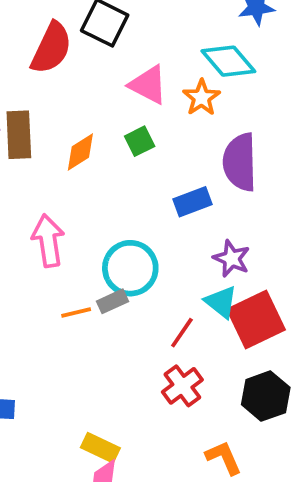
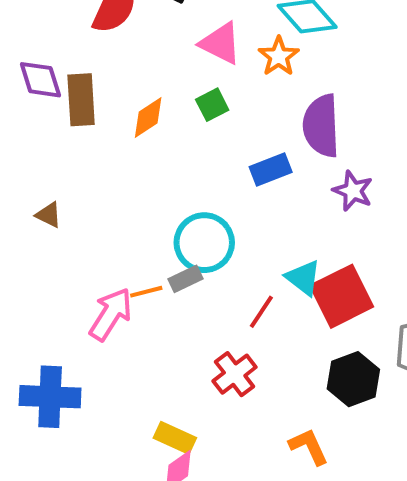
pink arrow: (48, 241) -> (111, 314), moved, turned 42
purple star: (232, 259) -> (353, 191), moved
red cross: (182, 386) -> (235, 374), moved

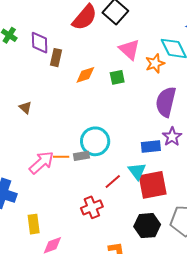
brown rectangle: (81, 100) -> (56, 58), size x0.7
blue rectangle: (271, 169) -> (151, 146), moved
yellow rectangle: (175, 438) -> (34, 224), moved, turned 42

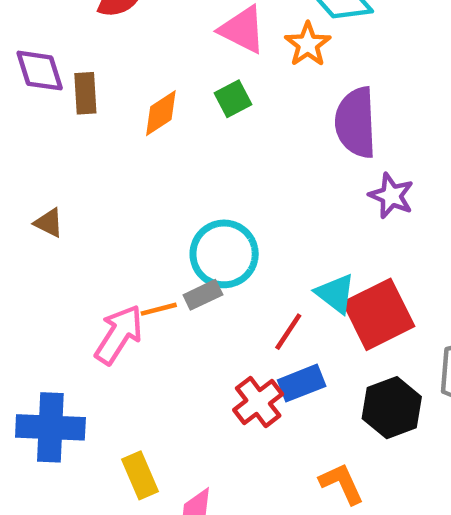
blue rectangle: (151, 146) -> (302, 383), moved

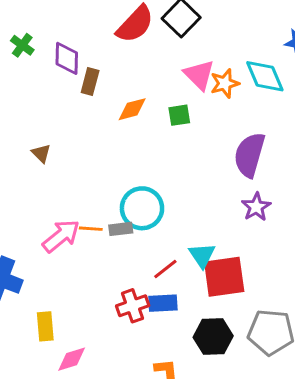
orange star: (308, 44) -> (225, 83), moved

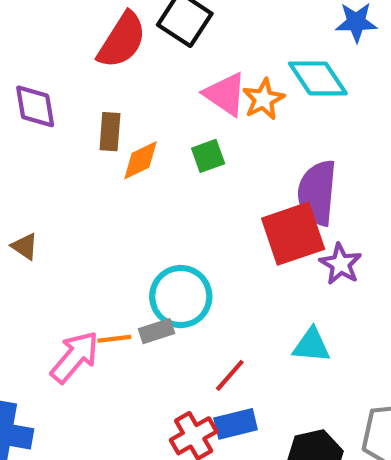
brown rectangle: (90, 82) -> (110, 132), moved
cyan triangle: (202, 255) -> (311, 345), moved, turned -40
red square: (224, 277) -> (293, 234), moved

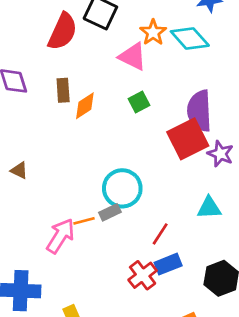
orange star: (263, 99) -> (153, 32), moved
green square: (208, 156) -> (139, 102), moved

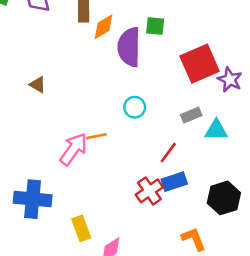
green square: (139, 102) -> (155, 26), turned 30
purple semicircle: (199, 111) -> (129, 47), moved
cyan circle: (122, 188) -> (135, 107), size x0.6
gray rectangle: (110, 212) -> (191, 115), moved

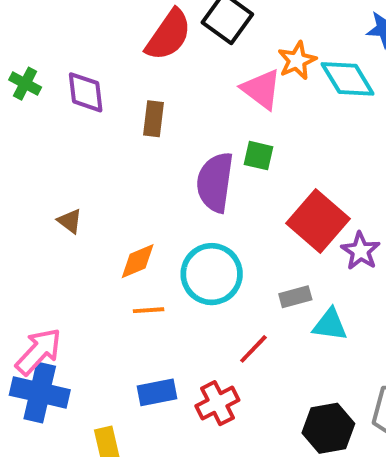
orange diamond: (103, 27) -> (138, 261), moved
red square: (200, 64) -> (318, 221), turned -33
cyan circle: (135, 107) -> (212, 274), size x1.8
pink arrow: (73, 149) -> (38, 351), moved
blue rectangle: (174, 182) -> (157, 392), moved

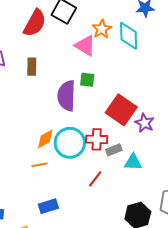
cyan diamond: (348, 79) -> (129, 36), turned 36
orange diamond: (138, 261) -> (45, 139), moved
red cross: (217, 403) -> (97, 139), moved, turned 35

